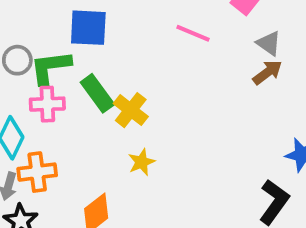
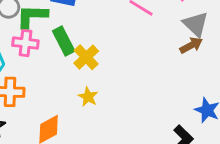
gray triangle: (269, 43) -> (196, 24), size x1.4
yellow star: (141, 162) -> (88, 97), turned -30

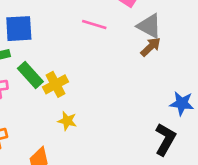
yellow cross: (86, 57) -> (55, 84), turned 30

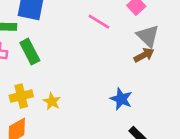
yellow cross: (55, 84) -> (21, 96), moved
blue star: (182, 103) -> (121, 99), moved

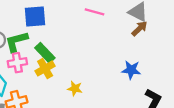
yellow cross: (21, 96) -> (45, 68), moved

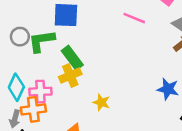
pink cross: (17, 63) -> (40, 92), moved

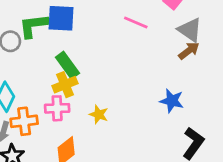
green L-shape: (41, 41) -> (34, 26), moved
pink cross: (40, 92) -> (57, 108), moved

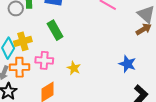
yellow cross: (65, 85) -> (23, 41), moved

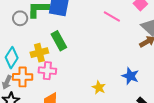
yellow cross: (23, 41) -> (39, 53), moved
yellow star: (74, 68) -> (99, 88), moved

